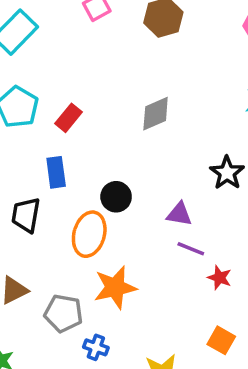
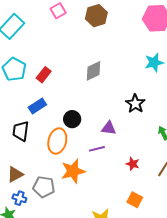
blue rectangle: (56, 172) -> (37, 106), turned 66
purple line: (191, 249) -> (97, 149), moved, turned -35
blue cross: (96, 347) -> (19, 198), moved

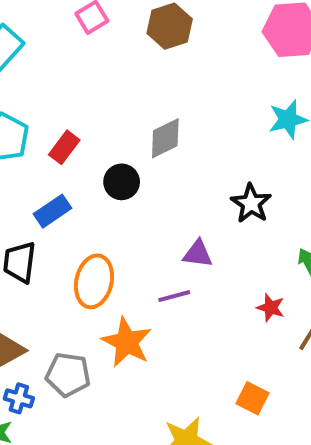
black circle: (72, 119) -> (122, 182), moved
red star: (133, 164) -> (271, 308), moved
orange star: (73, 171) -> (127, 342), turned -30

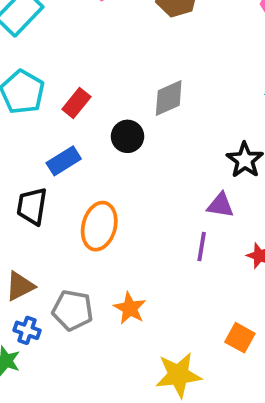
purple triangle: (198, 254) -> (221, 205), moved
purple line: (174, 296) -> (202, 247), moved, turned -68
orange star: (127, 342) -> (130, 308), moved, size x0.7

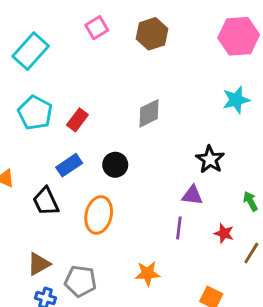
black circle: (128, 136) -> (115, 165), moved
black trapezoid: (32, 206) -> (46, 201), turned -32
orange star: (130, 308) -> (148, 273), moved, turned -30

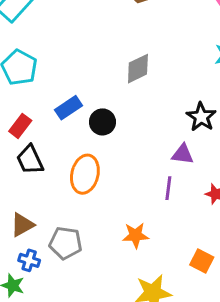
red rectangle: (77, 120) -> (20, 126), moved
blue rectangle: (69, 165) -> (69, 108), moved

